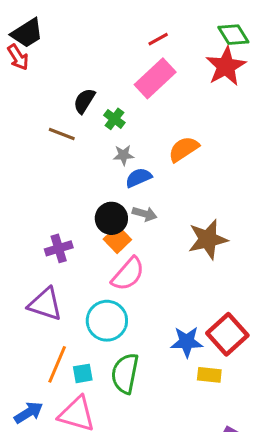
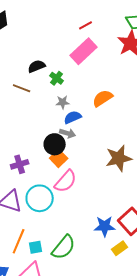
black semicircle: (84, 101) -> (37, 66), turned 36
gray arrow: (145, 214) -> (68, 133), moved
cyan circle: (107, 321) -> (40, 198), moved
green semicircle: (125, 373) -> (64, 247), turned -152
yellow rectangle: (209, 375) -> (120, 248), turned -42

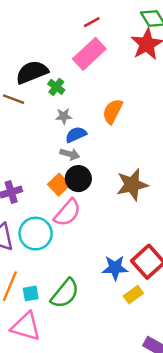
black semicircle: (37, 66) -> (32, 72), size x1.5
orange semicircle: (103, 98) -> (113, 111), turned -30
black circle: (55, 144) -> (78, 179), moved

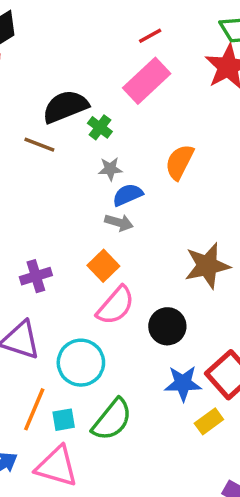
black circle: (78, 179) -> (167, 326), moved
cyan circle: (36, 234) -> (81, 363), moved

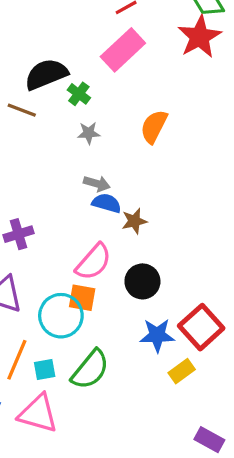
blue semicircle: (128, 195) -> (107, 203), moved, turned 40
orange square: (103, 266) -> (82, 298), moved, turned -36
brown star: (207, 266) -> (134, 221), moved, size x0.6

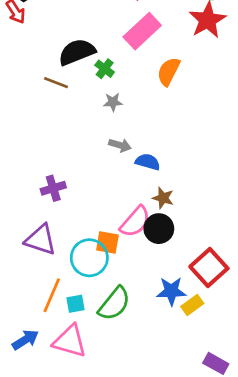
orange semicircle: (154, 126) -> (169, 71), moved
blue semicircle: (107, 203) -> (148, 162), moved
brown star: (134, 221) -> (163, 198), moved, turned 30
pink semicircle: (94, 262) -> (135, 222), moved
blue star: (157, 335) -> (171, 291), moved

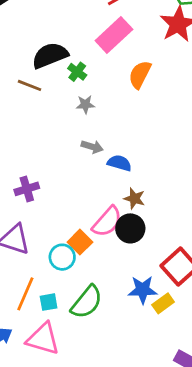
orange square: (107, 242) -> (80, 242), turned 35
cyan circle: (89, 258) -> (62, 257), size x0.7

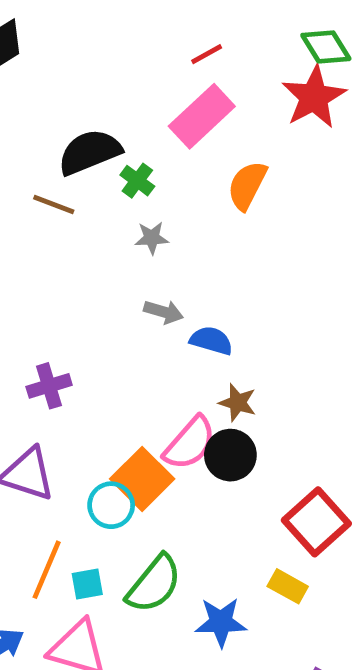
orange square: (80, 242) -> (142, 479), size x1.4
blue star: (143, 290) -> (221, 622), moved
yellow rectangle: (163, 303) -> (288, 586), turned 65

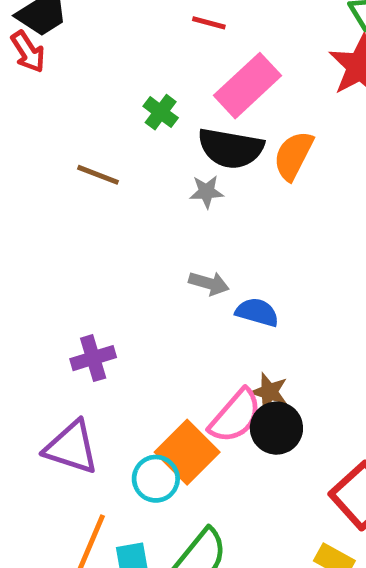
red line: (207, 54) -> (209, 23), moved, turned 44
black semicircle: (90, 152) -> (231, 148), moved, turned -148
green cross: (137, 181) -> (161, 112), moved
gray star: (152, 238) -> (206, 192), moved
brown star: (238, 403) -> (269, 392), moved

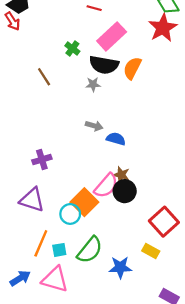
brown line: (98, 175) -> (44, 77), turned 36

